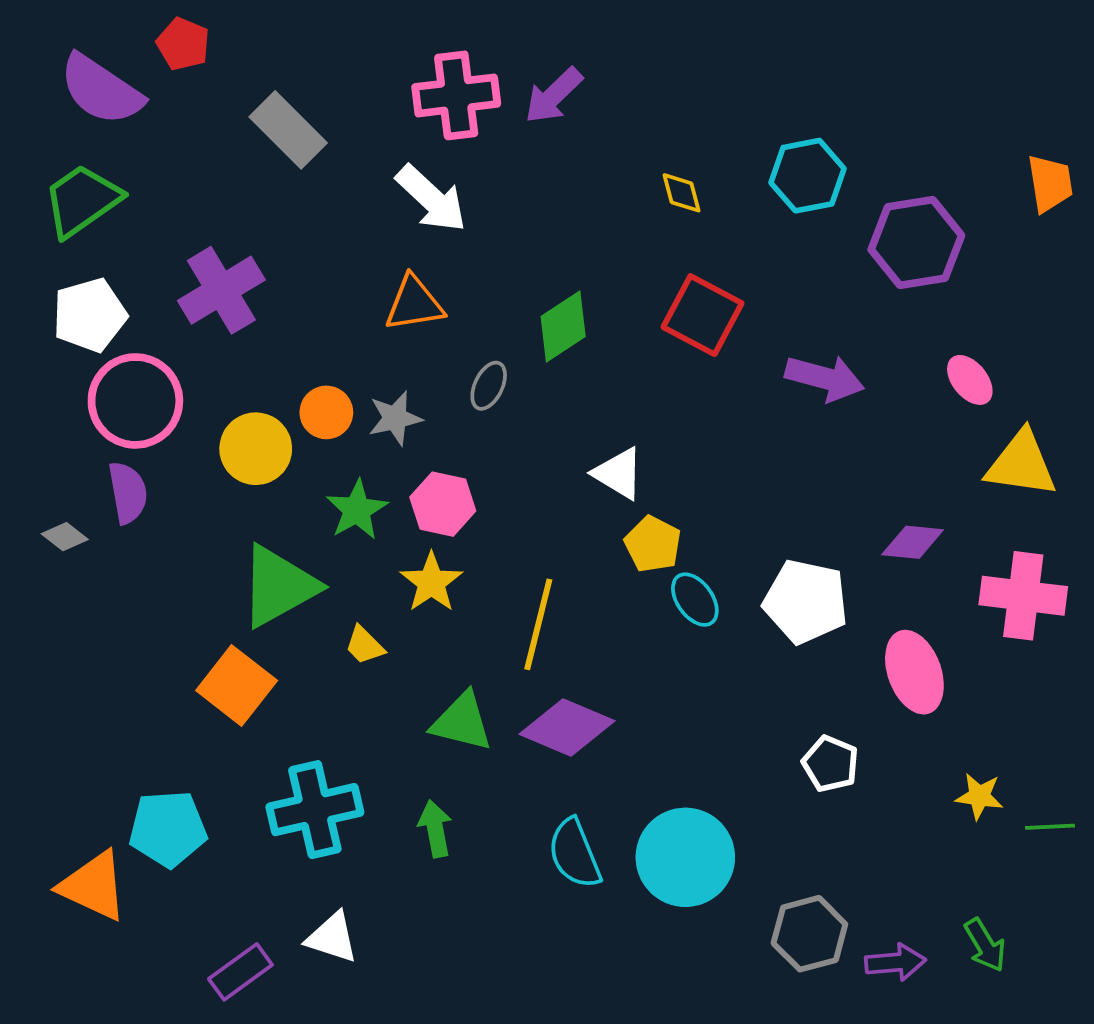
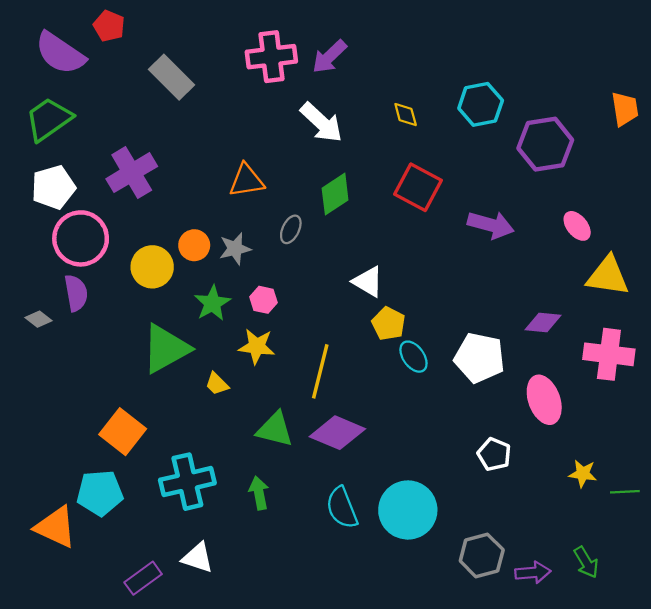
white arrow: (431, 199) -> (321, 123), moved
pink hexagon: (443, 504) -> (264, 300), size x0.7
yellow star: (431, 582) -> (257, 346), turned -30
orange square: (237, 685) -> (123, 432), moved

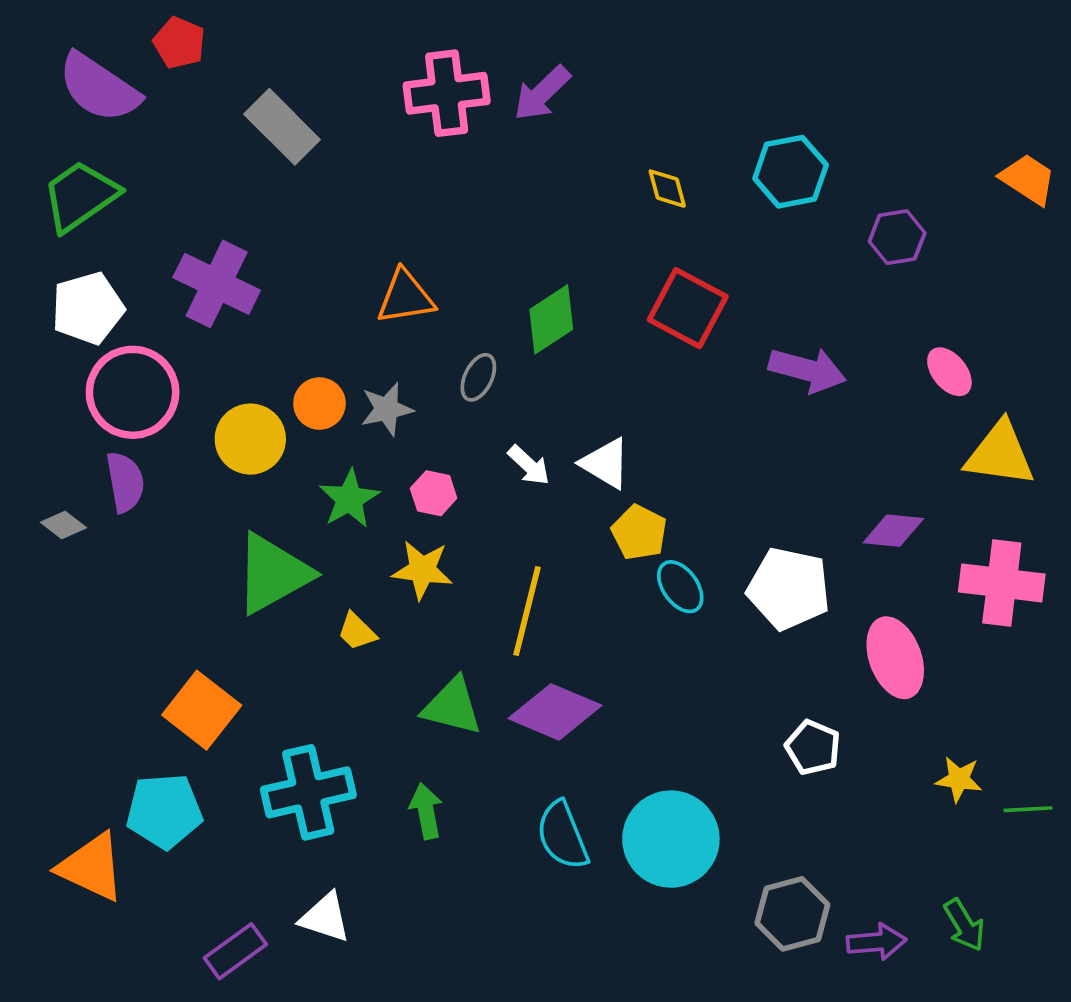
orange trapezoid: (625, 109) -> (1028, 179), turned -48
white arrow: (321, 123) -> (529, 465), moved, size x0.6
purple hexagon: (545, 144) -> (897, 237), size x0.6
purple cross: (132, 173) -> (217, 284), turned -33

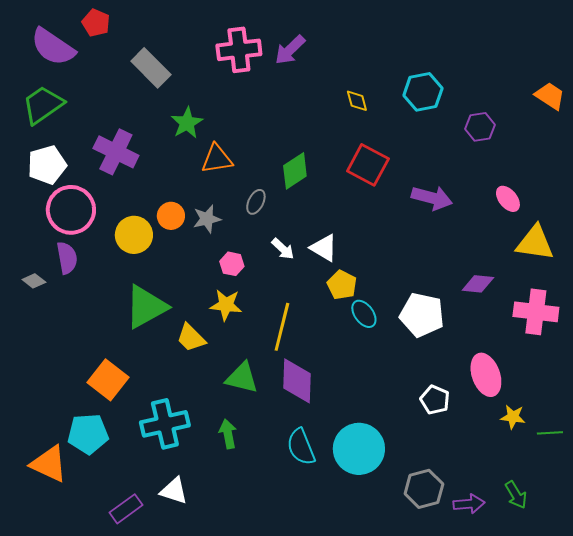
green star: (349, 499) -> (187, 123), moved
yellow trapezoid: (357, 632) -> (191, 338), size x1.4
pink ellipse: (895, 658) -> (486, 375), moved
purple diamond: (555, 712) -> (297, 381), turned 69

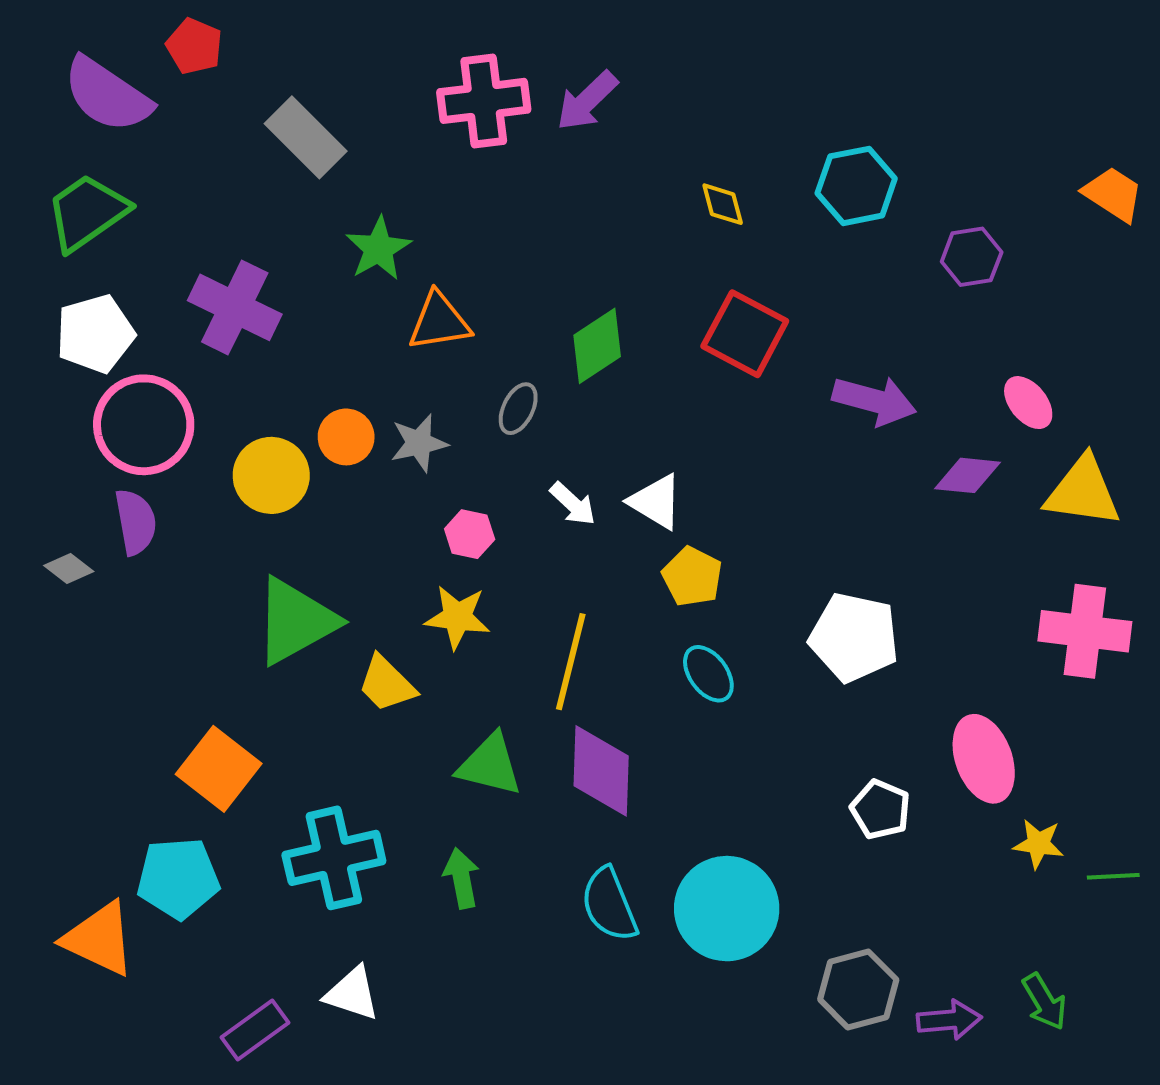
purple diamond: (478, 284) -> (967, 475), moved
cyan ellipse: (364, 314) -> (708, 674), moved

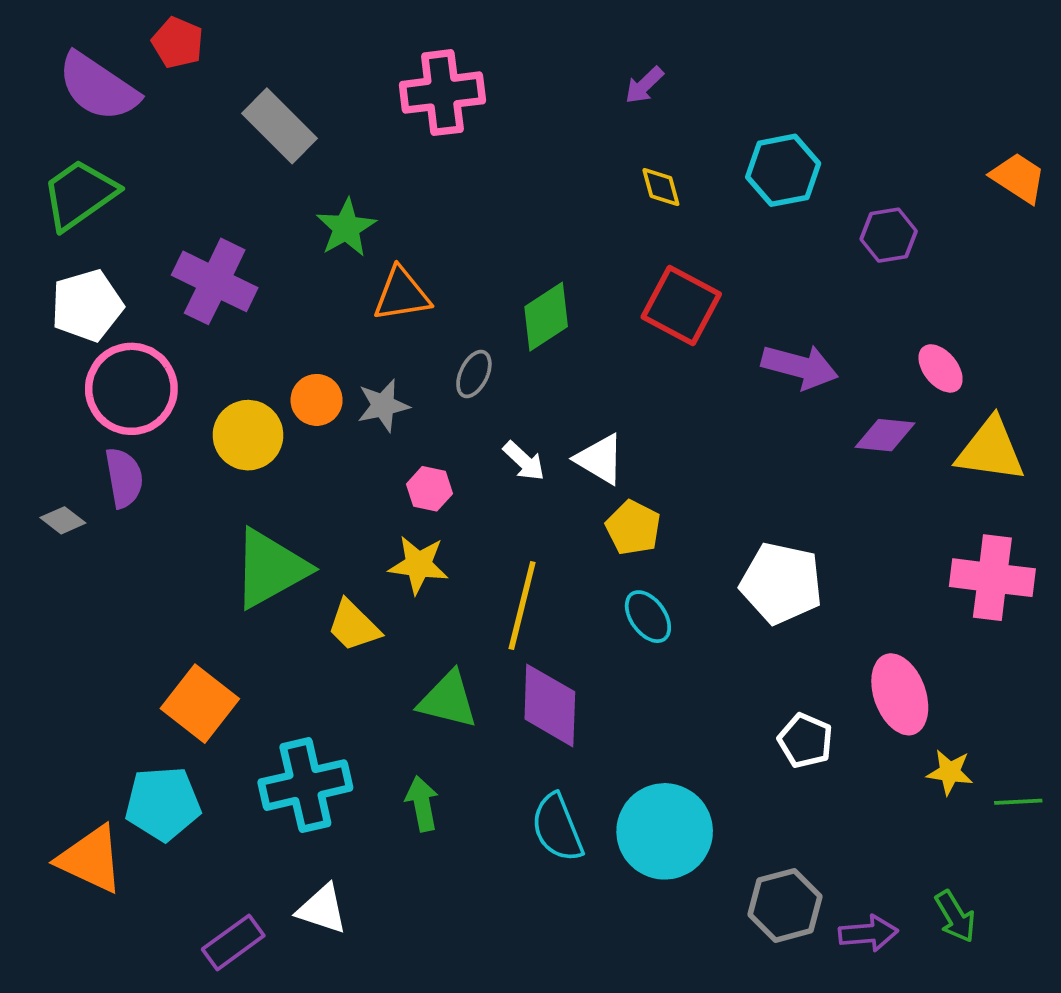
purple arrow: (587, 101) -> (644, 85), moved, size x0.7

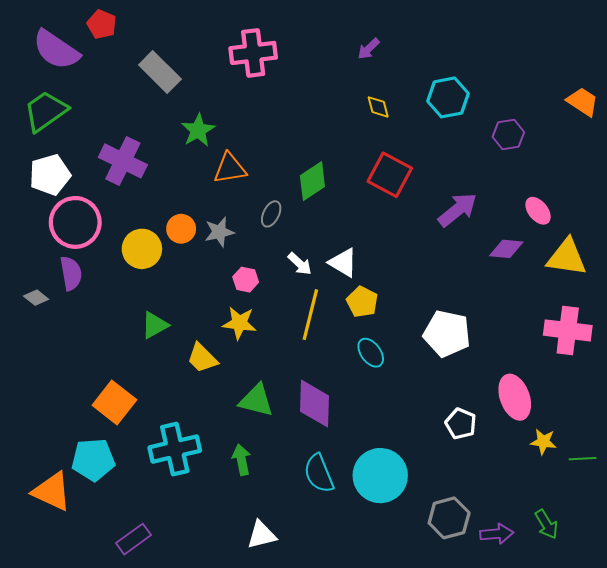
purple arrow: (800, 367) -> (458, 210), turned -54
green triangle: (270, 568) -> (155, 325), size x0.6
yellow line: (522, 605) -> (310, 315), moved
white triangle: (322, 909) -> (262, 535), moved, turned -32

